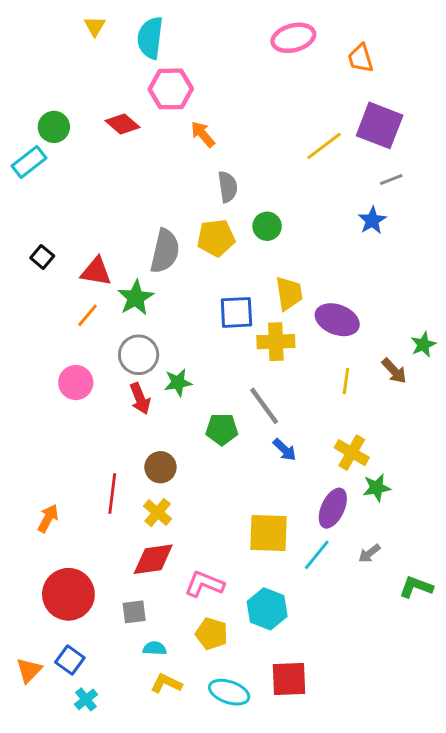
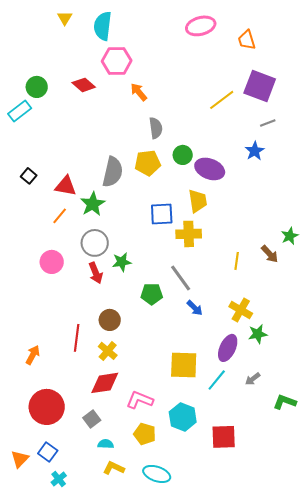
purple ellipse: (337, 320) -> (210, 169), moved
gray square: (134, 612) -> (92, 419), turned -30
red square: (289, 679) -> (224, 437), moved

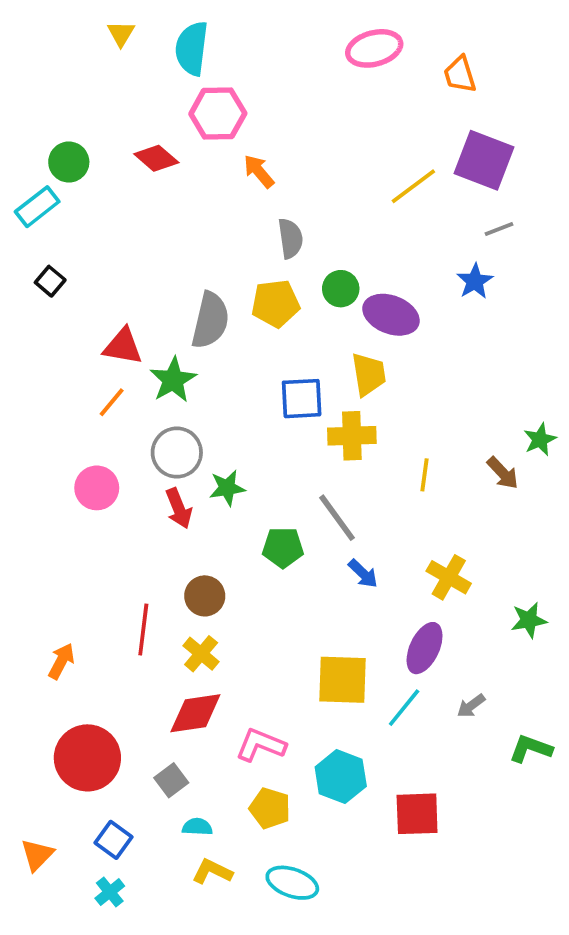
black square: (29, 176) -> (50, 281), moved
yellow line: (237, 261) -> (425, 475), moved
green star: (258, 334) -> (529, 620), moved
blue square: (48, 452) -> (114, 840), moved

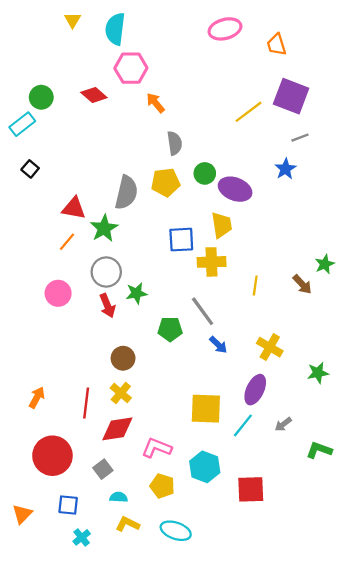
red line: (143, 629) -> (86, 403), moved
blue square: (114, 840) -> (68, 505), turned -30
cyan cross: (110, 892) -> (82, 537), moved

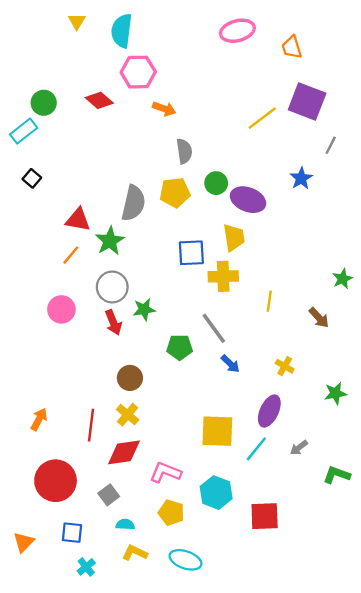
orange arrow: (156, 103) -> (164, 109), turned 150
gray line: (300, 138) -> (331, 145), moved, turned -42
brown arrow: (302, 284) -> (319, 318), moved
yellow cross: (270, 347) -> (285, 366), size x0.7

